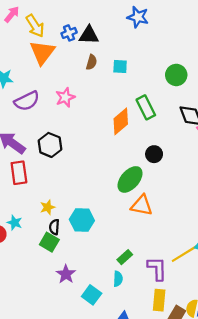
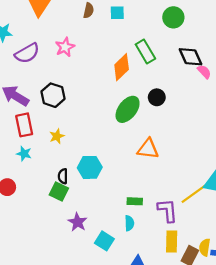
green ellipse: (130, 179) -> (128, 109), moved
yellow star: (48, 207) -> (57, 136), moved
cyan star: (15, 223) -> (24, 154), moved
green rectangle: (125, 257) -> (135, 201), turned 48

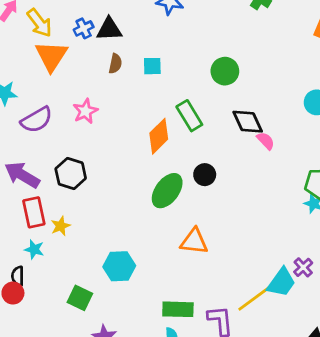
yellow star: (57, 136) -> (61, 226), moved
black semicircle: (63, 176) -> (18, 276), moved
green rectangle: (135, 201) -> (178, 309), size x1.5

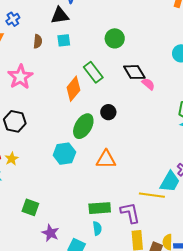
black triangle: (109, 29) -> (60, 16), moved
pink star: (85, 111) -> (20, 77), size x1.4
cyan hexagon: (119, 266) -> (64, 154), moved
yellow line: (254, 299) -> (152, 195), turned 50

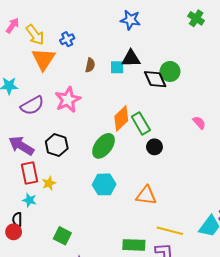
black triangle: (60, 16) -> (131, 58), moved
green rectangle: (93, 72) -> (141, 123), moved
black diamond: (134, 72) -> (155, 79), moved
green ellipse: (83, 126) -> (103, 146), moved
yellow line: (152, 195) -> (170, 231), moved

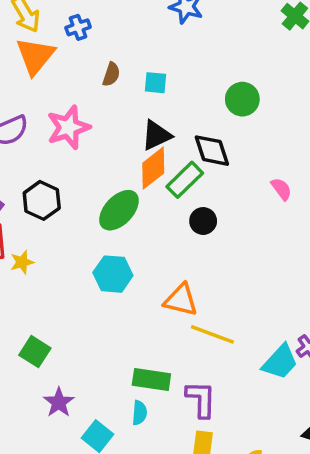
black triangle: (131, 58) -> (156, 135), moved, turned -30
black diamond: (155, 79) -> (212, 151), moved
green rectangle: (141, 123) -> (185, 180), turned 70
yellow line: (170, 231) -> (212, 334), moved

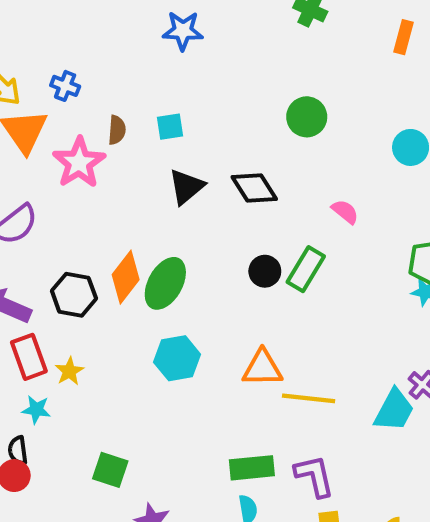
blue cross: (78, 27) -> (65, 86), turned -35
green circle: (242, 99) -> (307, 117), moved
pink star: (68, 127) -> (79, 163), moved
orange diamond: (153, 168) -> (126, 277), moved
green rectangle: (185, 180) -> (306, 269), moved

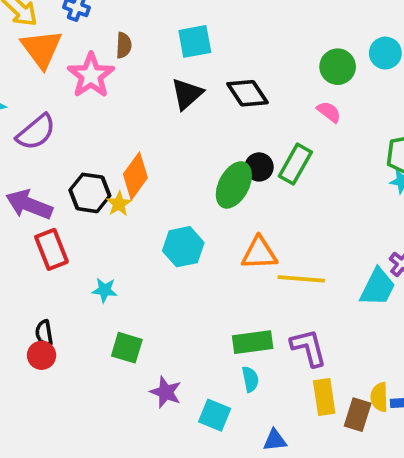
green circle: (307, 117) -> (338, 67), moved
cyan square: (170, 127) -> (195, 41), moved, size x1.4
green ellipse: (165, 283) -> (234, 185), moved
yellow star: (69, 371) -> (119, 204), moved
cyan star: (36, 410) -> (105, 290), moved

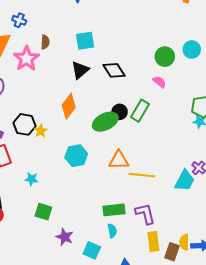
orange diamond: (135, 176) -> (69, 106), moved
green ellipse: (234, 185) -> (105, 122), turned 35

